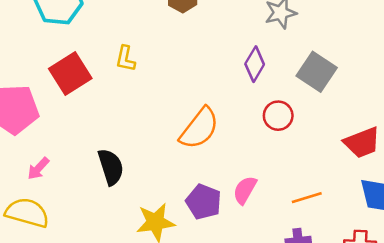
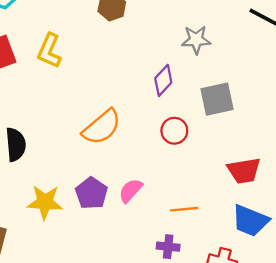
yellow L-shape: (125, 59) -> (49, 51), size x1.4
gray square: (317, 72) -> (217, 99), turned 32

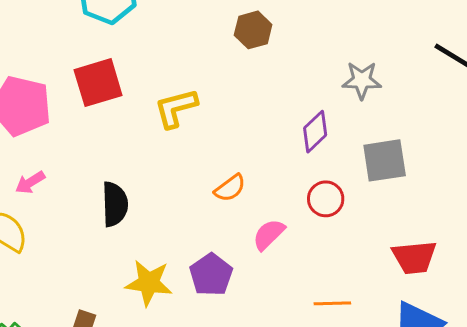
yellow L-shape: (49, 51) -> (176, 108), moved, turned 48
orange semicircle: (102, 127) -> (230, 188), size x0.6
pink semicircle: (131, 191) -> (269, 234), moved

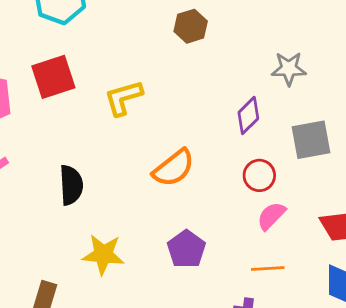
orange semicircle: (230, 188) -> (174, 168), size x1.5
pink semicircle: (269, 234) -> (271, 216), moved
purple pentagon: (211, 275) -> (186, 249), moved

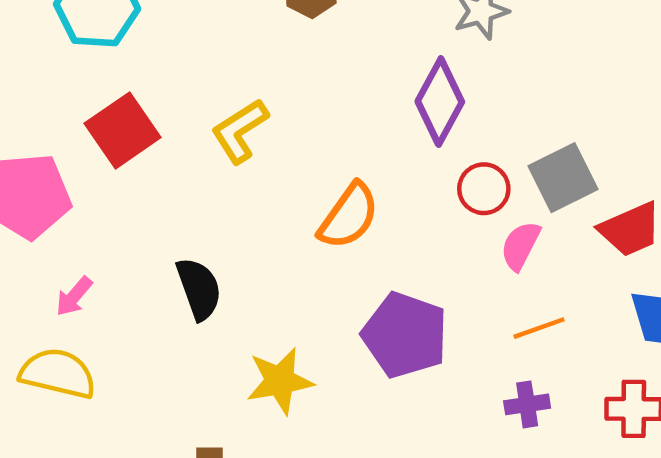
purple diamond: (248, 115) -> (440, 102), size x1.4
gray square: (311, 140) -> (563, 178), moved
purple pentagon: (186, 249) -> (405, 335), size x1.4

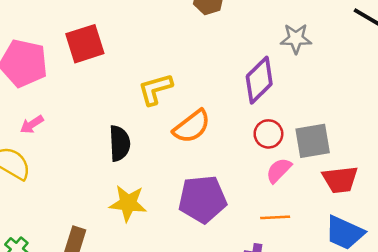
yellow L-shape: (240, 131) -> (155, 89), moved
black semicircle: (199, 289) -> (119, 143), moved
purple pentagon: (405, 335) -> (202, 199), turned 30

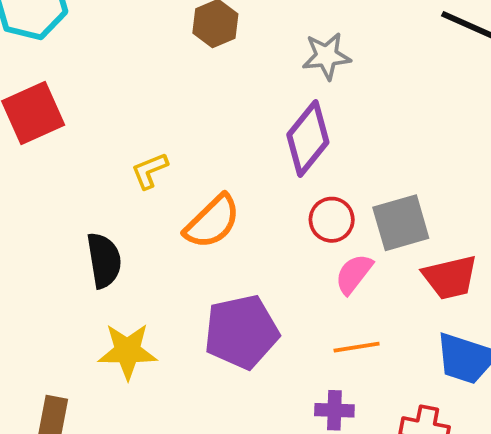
gray star: (296, 39) -> (327, 56), moved
yellow L-shape: (155, 89) -> (150, 171), size x0.7

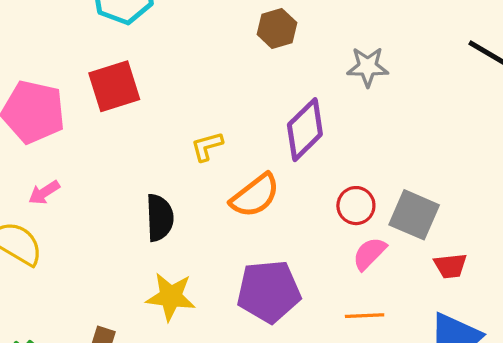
purple diamond: (308, 138) -> (305, 130), moved
gray square: (401, 223) -> (414, 215), turned 33
red trapezoid: (450, 277) -> (450, 266), size x0.7

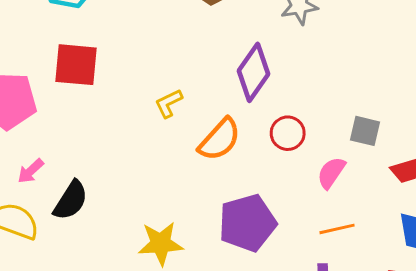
red square: (114, 86) -> (76, 65), turned 33
red circle: (356, 206) -> (288, 133), moved
gray square: (414, 215) -> (365, 131), size x0.7
black semicircle: (160, 218) -> (71, 200), moved, turned 45

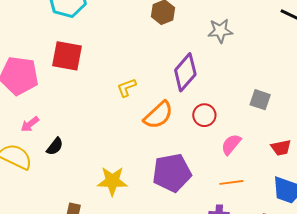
gray square: (365, 131) -> (260, 100), moved
black semicircle: (71, 200) -> (55, 146), size x0.7

